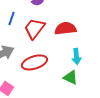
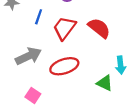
red semicircle: (65, 28) -> (99, 28), turned 45
cyan arrow: (76, 56) -> (121, 65), moved

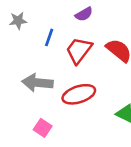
gray arrow: (28, 56) -> (37, 83), turned -150

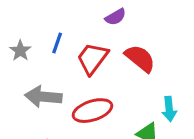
purple semicircle: (84, 14) -> (115, 17), moved
gray star: (18, 21) -> (20, 51), moved, turned -30

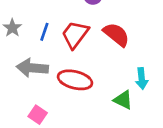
blue line: (57, 43) -> (44, 32), moved
red ellipse: (92, 111) -> (75, 80), turned 32

